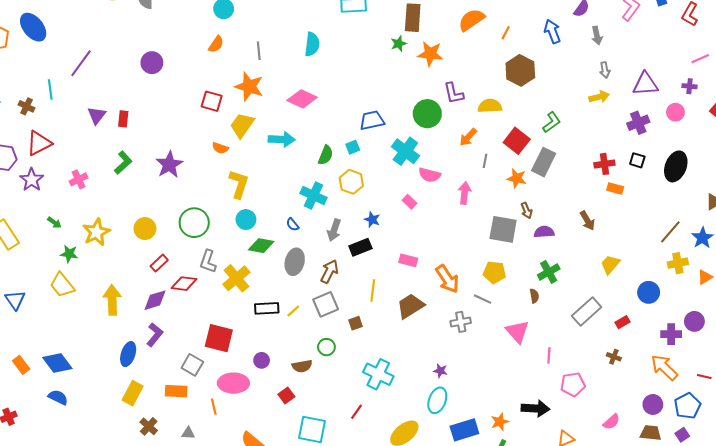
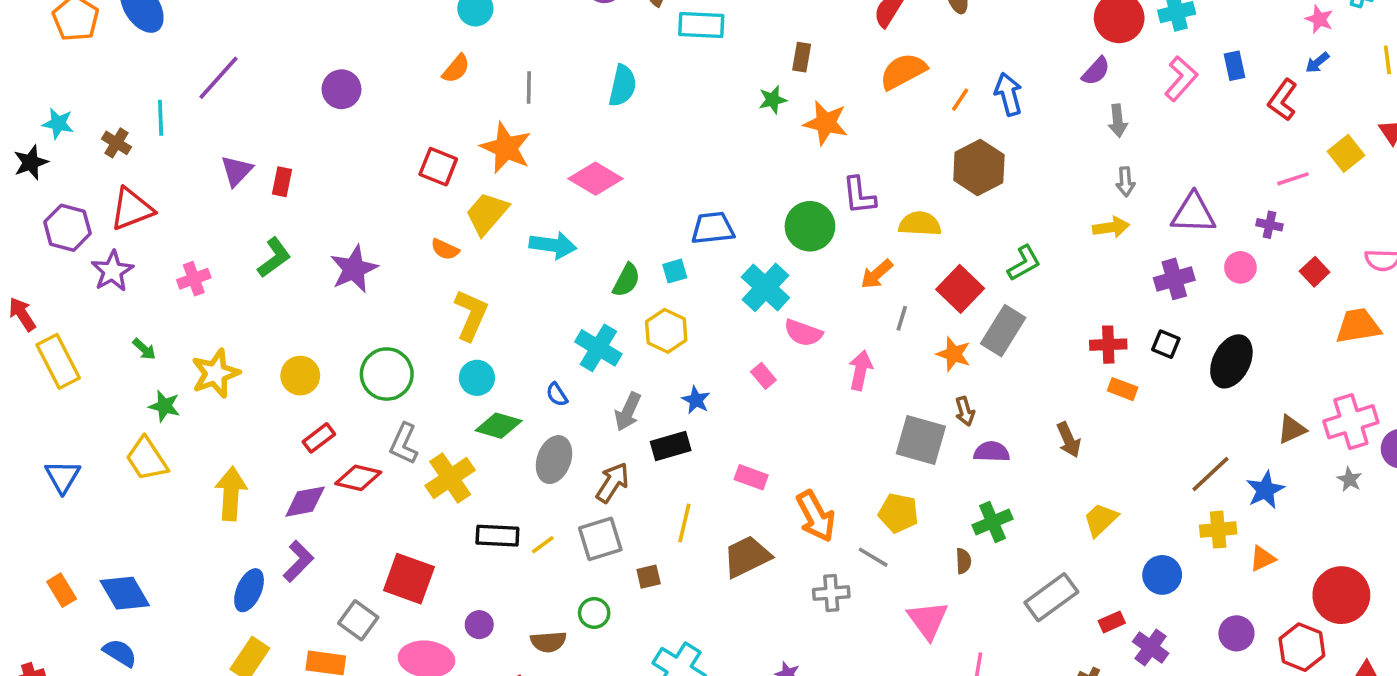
brown rectangle: (413, 18) -> (802, 57), size x0.6
blue arrow: (552, 31) -> (1009, 94), moved
purple cross: (671, 334) -> (1151, 647), moved, turned 30

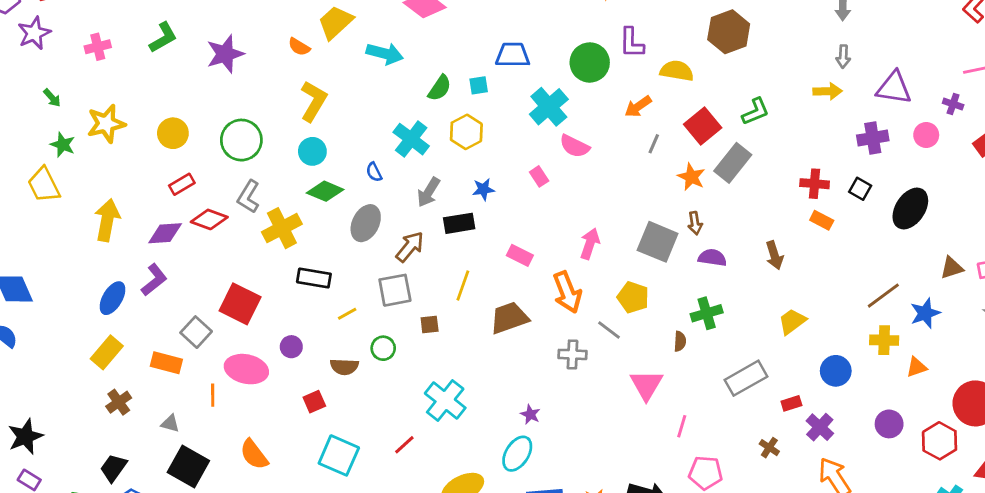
pink arrow: (861, 370) -> (590, 244), moved
blue star: (696, 400) -> (483, 189), turned 30
yellow line: (543, 545) -> (347, 314), moved

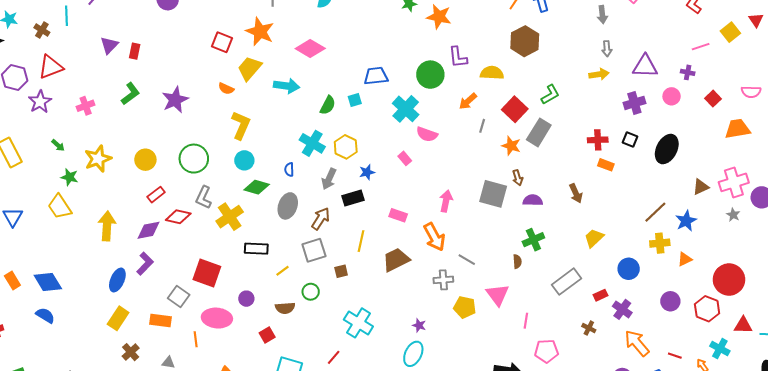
yellow hexagon: (466, 132) -> (346, 147), moved
blue semicircle: (374, 172) -> (289, 170), turned 32
yellow pentagon: (633, 297) -> (465, 307), moved

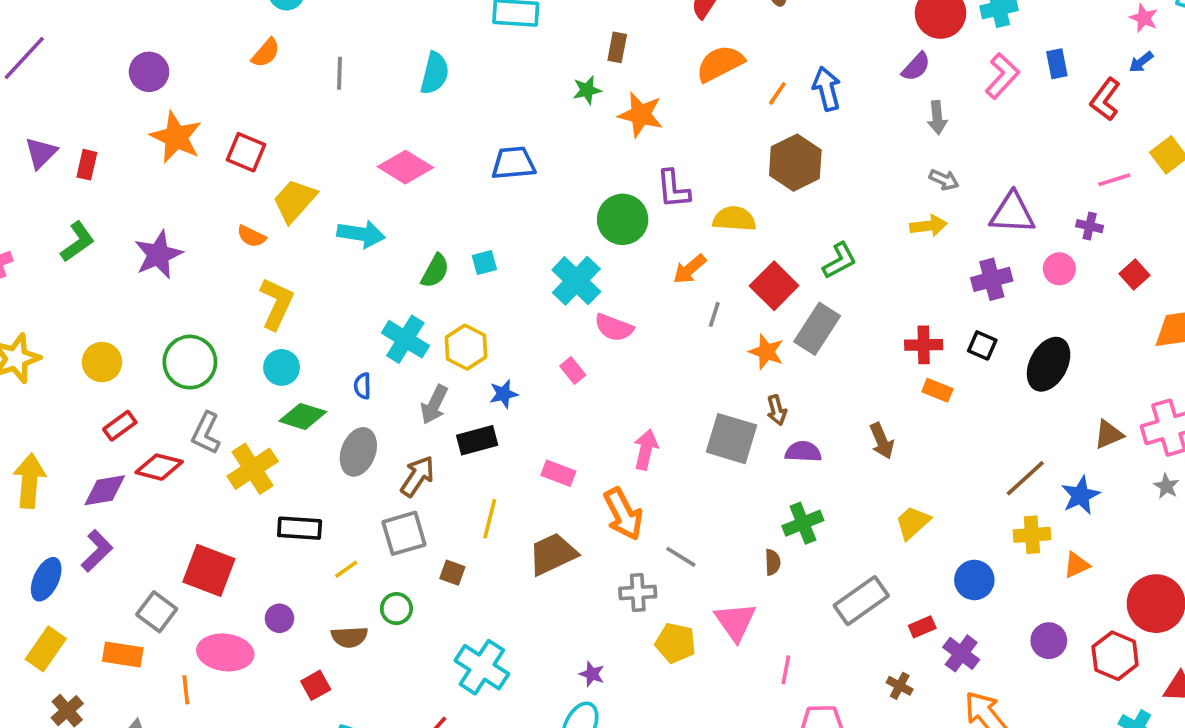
orange star: (260, 32) -> (176, 137), moved
gray arrow: (607, 49) -> (944, 180), turned -63
blue trapezoid: (376, 76) -> (513, 163), moved
brown square: (341, 271) -> (452, 573), turned 32

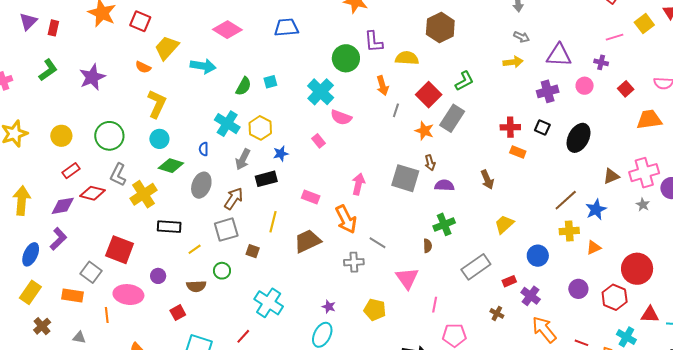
orange arrow: (690, 269) -> (382, 86), turned -66
yellow pentagon: (675, 643) -> (375, 310), moved

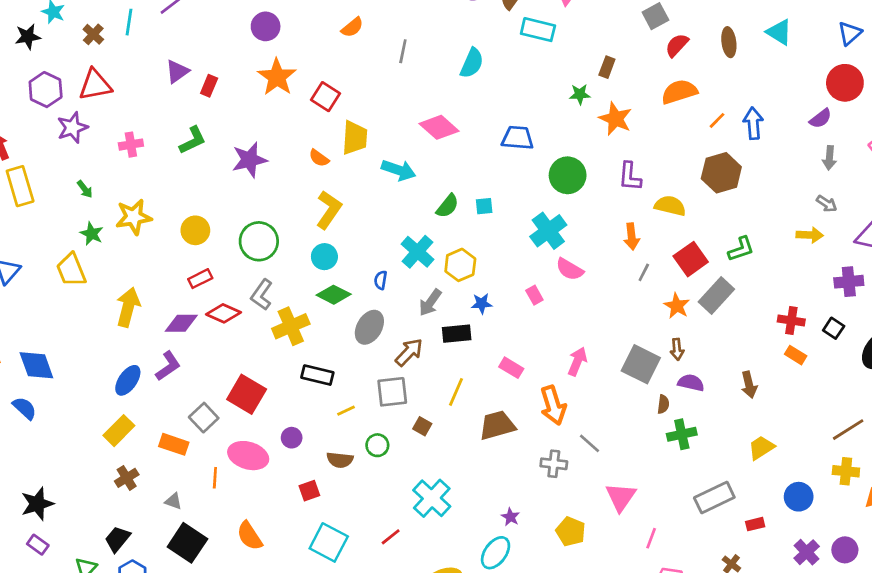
yellow trapezoid: (167, 48) -> (355, 138), turned 132
green circle: (346, 58) -> (568, 175), moved
brown semicircle: (428, 246) -> (663, 404), moved
purple cross: (531, 296) -> (807, 552), moved

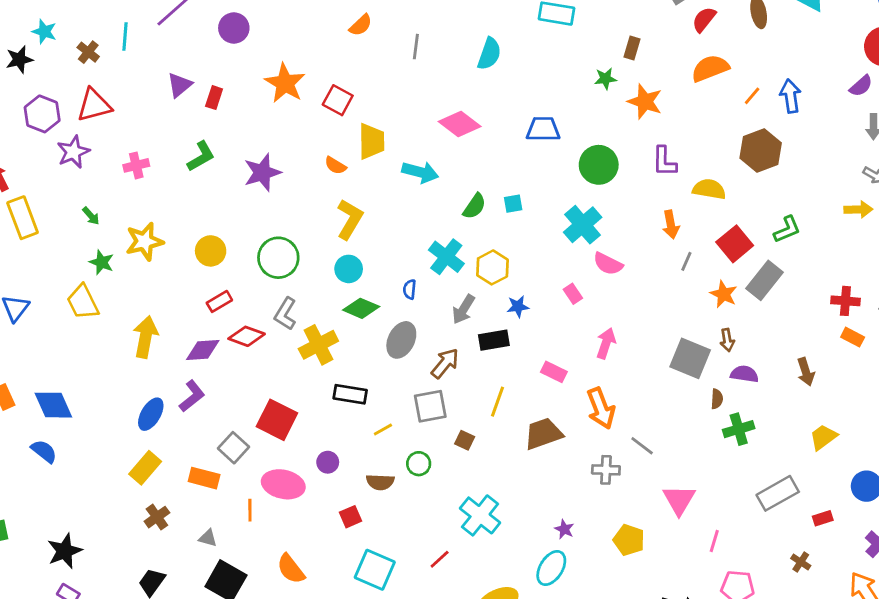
purple circle: (266, 26) -> (234, 28), moved
pink arrow: (577, 361) -> (606, 343), moved

